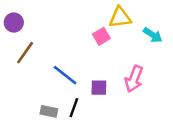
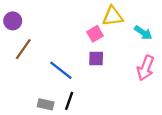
pink arrow: (134, 79) -> (146, 68), moved
purple square: (99, 88) -> (96, 59), moved

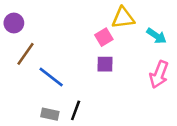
blue line: (61, 70) -> (51, 77), moved

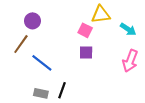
purple circle: (14, 23) -> (32, 21), moved
pink square: (104, 37) -> (85, 30), turned -32

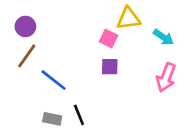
purple circle: (32, 21) -> (25, 26), moved
black line: (62, 90) -> (79, 115), turned -42

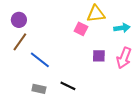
cyan arrow: (163, 37) -> (122, 28), turned -42
purple square: (110, 67) -> (99, 56), moved
black line: (79, 115) -> (68, 86), moved, turned -42

